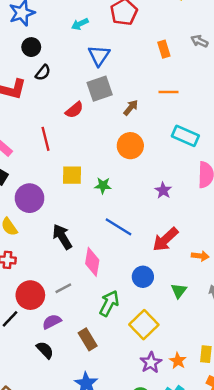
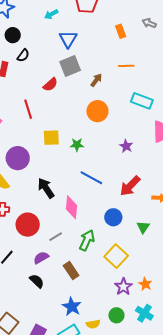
gray line: (63, 288) -> (56, 237), moved
red circle: (30, 295) -> (28, 225), moved

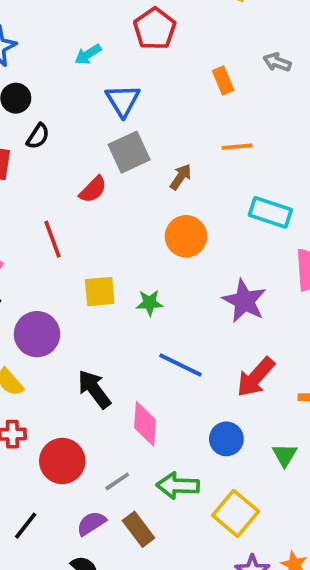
purple star: (126, 146) -> (244, 301), size x1.6
green arrow: (87, 240) -> (178, 486), turned -110
brown rectangle: (71, 270) -> (139, 529), moved

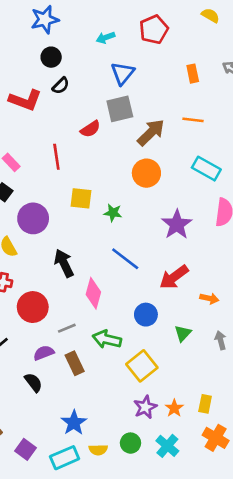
brown arrow: (181, 177) -> (151, 132), size x1.6

